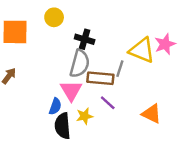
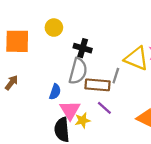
pink triangle: (71, 90) -> (70, 110), moved
blue semicircle: (55, 106) -> (55, 92), moved

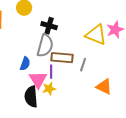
gray line: (116, 76) -> (83, 65), moved
purple line: (104, 108) -> (51, 72), moved, turned 48

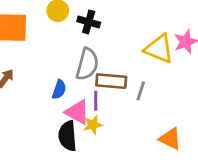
black cross: (49, 26) -> (89, 22), moved
pink triangle: (38, 80) -> (77, 112), turned -30
orange triangle: (104, 87) -> (170, 139), moved

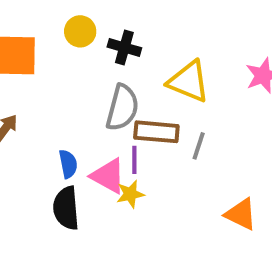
yellow triangle: (159, 49) -> (189, 82), moved
blue semicircle: (59, 89) -> (68, 164), moved, turned -30
black semicircle: (68, 136) -> (66, 208), moved

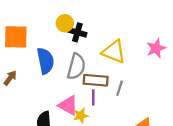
yellow circle: (80, 31) -> (65, 23), moved
purple line: (134, 160) -> (93, 97), moved
blue semicircle: (68, 164) -> (45, 61), moved, size x1.6

